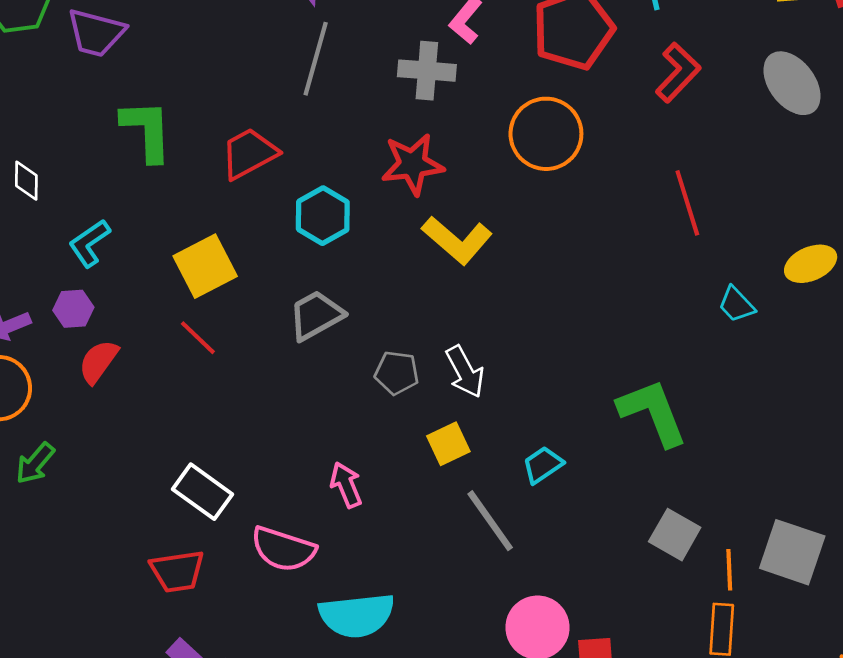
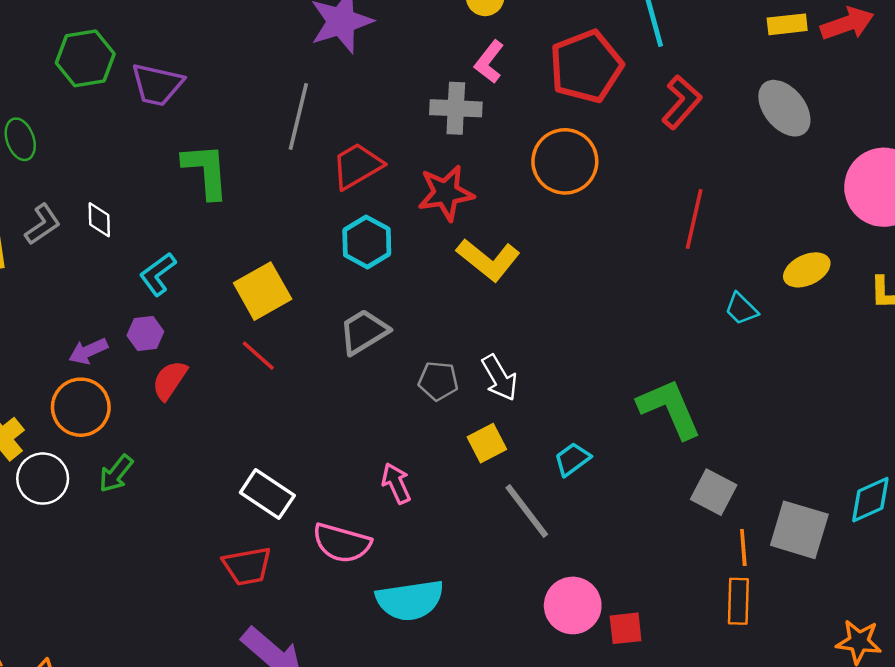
gray line: (316, 59) -> (298, 116), moved
red trapezoid: (249, 153) -> (357, 166), moved
red line: (687, 203) -> (694, 219), turned 32
gray square: (675, 535) -> (714, 492), moved

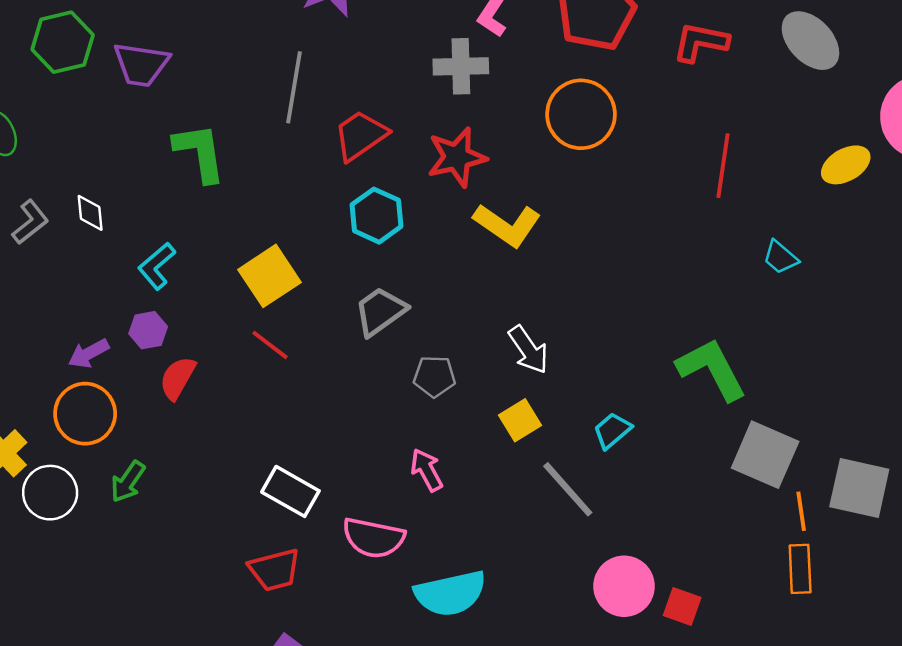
red L-shape: (682, 102) -> (701, 42), turned -116
yellow ellipse: (807, 270) -> (846, 165), moved
gray pentagon: (438, 381) -> (434, 376), moved
gray square: (714, 492) -> (765, 455), size x1.4
red square: (626, 628) -> (682, 606), turned 30

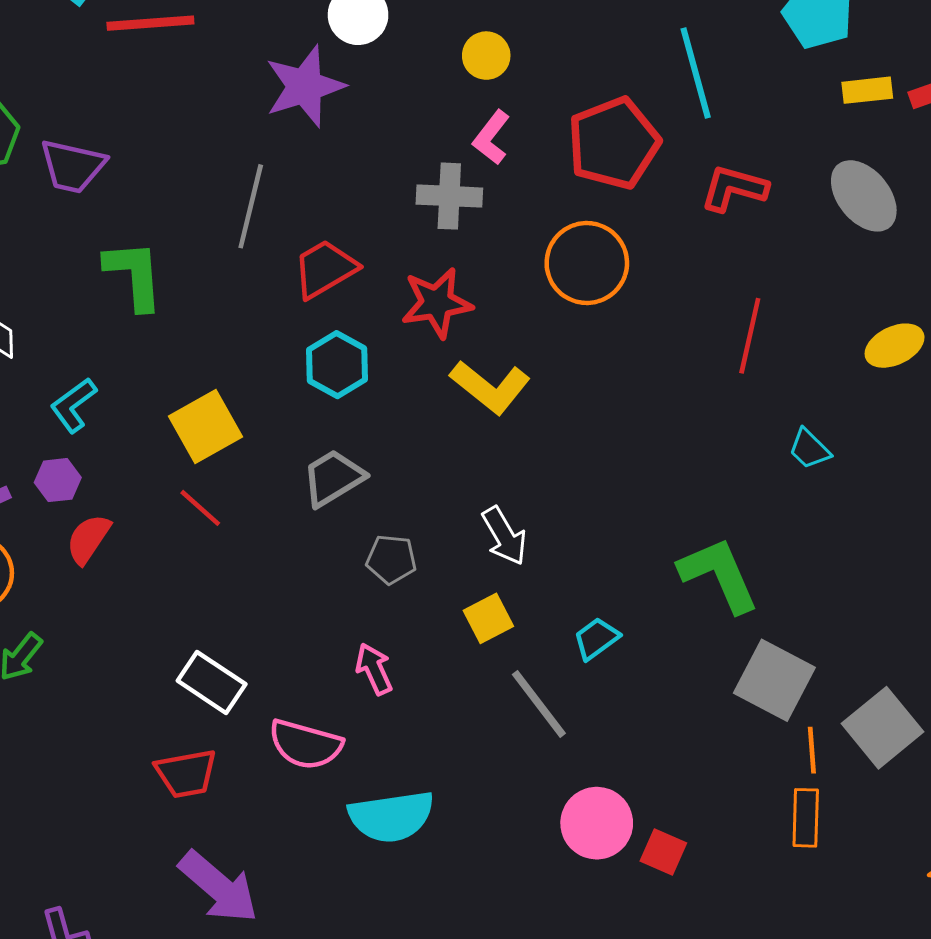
gray square: (859, 488) -> (883, 728), turned 34

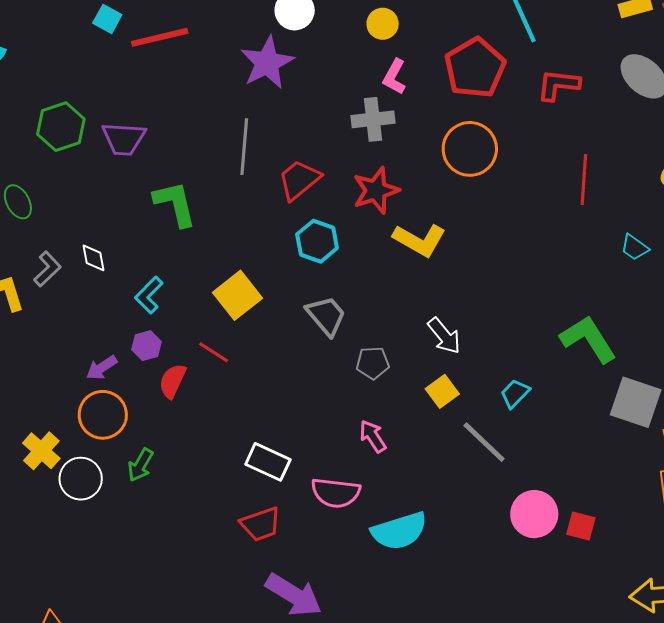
gray trapezoid: (333, 478) -> (326, 316), turned 90
red line: (200, 508) -> (214, 352), moved

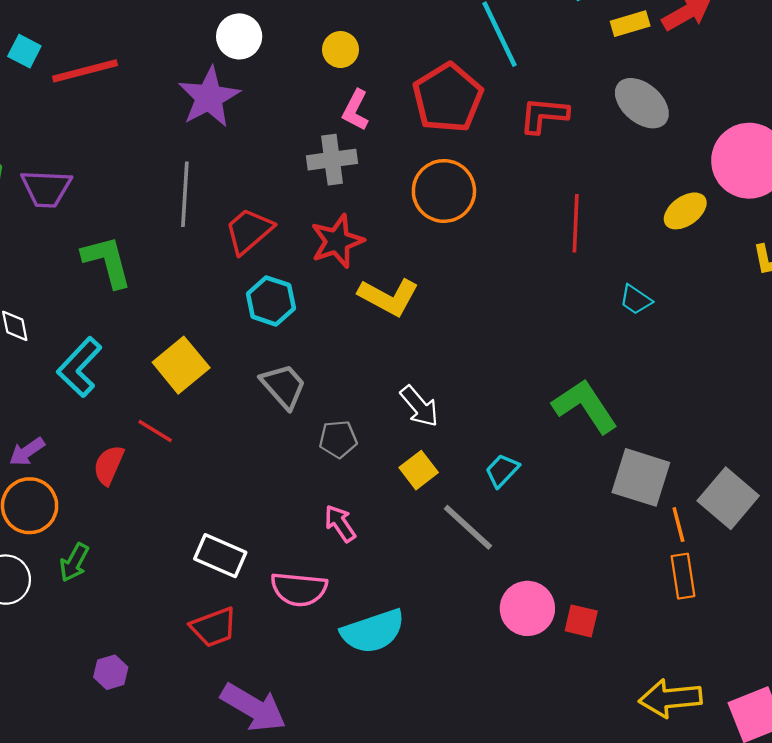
cyan L-shape: (149, 295) -> (79, 367), size x1.4
purple hexagon: (146, 346) -> (111, 672), moved

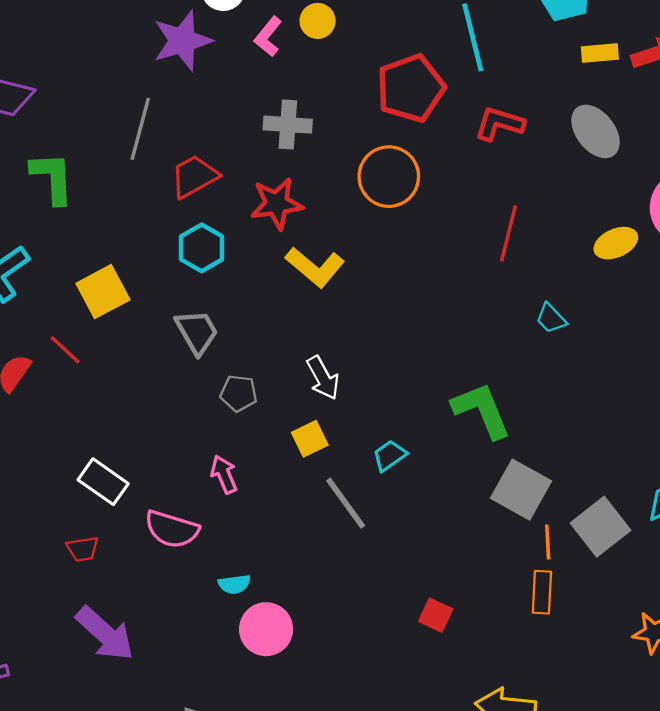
pink L-shape: (356, 110) -> (268, 37), moved
pink circle: (527, 608) -> (266, 629), moved
red trapezoid: (214, 627) -> (83, 549), size x0.7
cyan semicircle: (373, 631) -> (234, 584), size x0.5

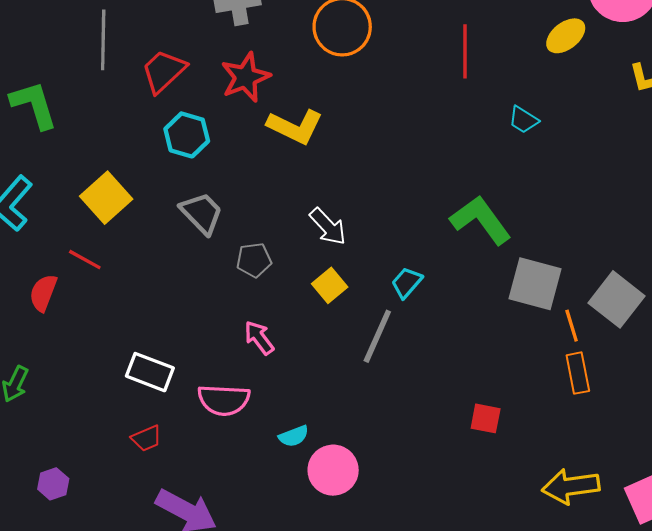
gray line: (346, 503) -> (377, 336), turned 74

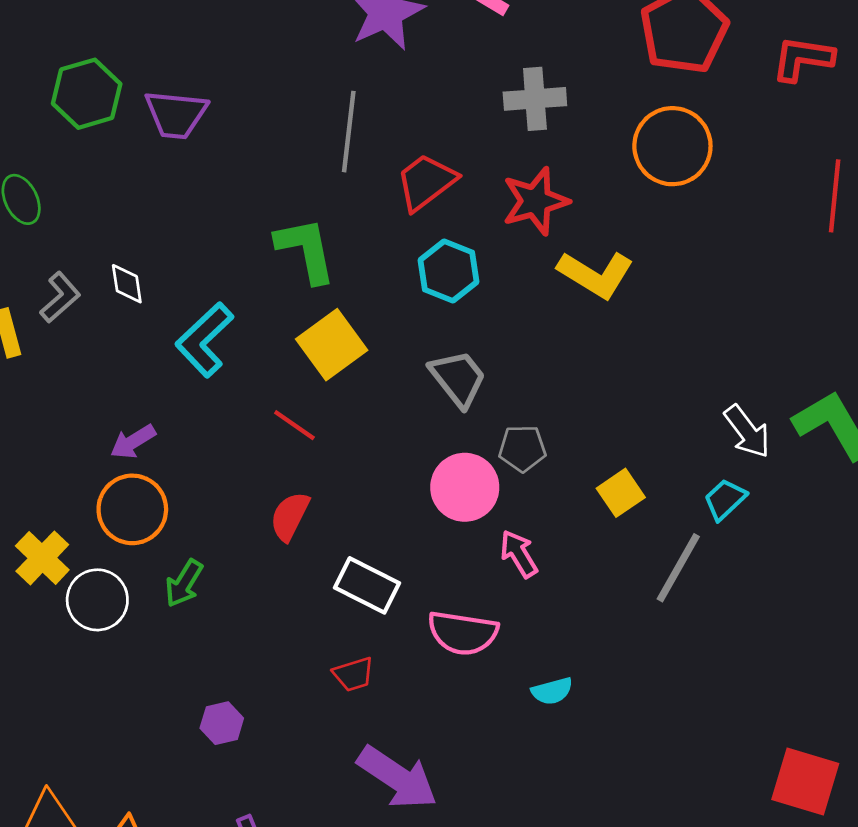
green L-shape: (34, 105) -> (306, 250), moved
white arrow: (328, 226) -> (747, 431), moved
red semicircle: (43, 293) -> (290, 516), moved
red square: (486, 418) -> (805, 781), moved, size x1.6
pink circle: (333, 470) -> (465, 487), moved

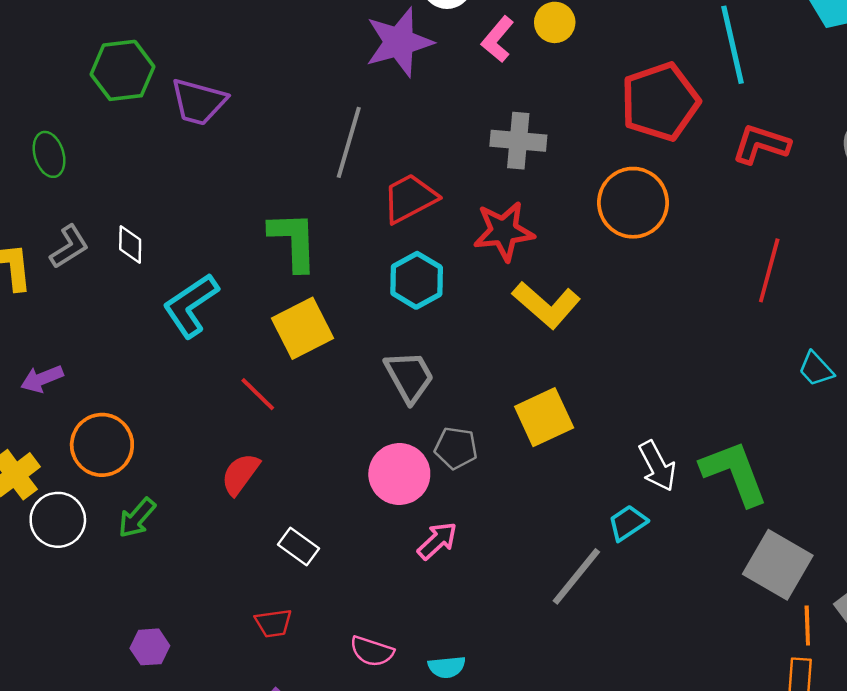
purple arrow: (133, 442) -> (42, 379), moved
yellow square: (621, 493) -> (544, 417), moved, size x1.4
pink arrow: (519, 554) -> (437, 541), turned 69
white rectangle: (367, 585) -> (298, 546), size x0.7
pink semicircle: (463, 633) -> (372, 651), moved, size x0.7

